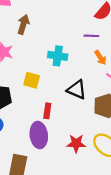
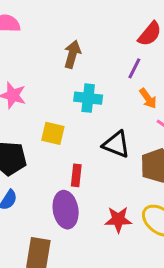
brown arrow: (23, 24) -> (72, 54), moved
purple line: (91, 36) -> (134, 68), turned -64

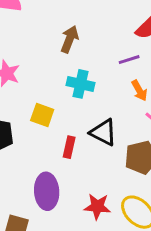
purple line: (134, 68) -> (129, 60), turned 40
red rectangle: (76, 175) -> (69, 147), moved

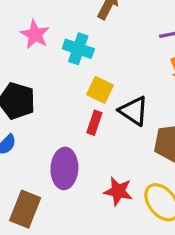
cyan cross: (81, 84) -> (78, 49), moved
yellow square: (42, 115) -> (100, 90), moved

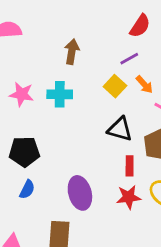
yellow square: (100, 90) -> (115, 86), moved, turned 35
red rectangle: (94, 123) -> (130, 166), moved

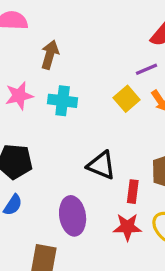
brown arrow: (72, 52) -> (50, 55), moved
pink star: (22, 94) -> (19, 96), turned -30
black triangle: (120, 129) -> (101, 165), moved

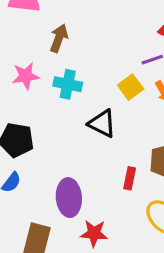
black triangle: (101, 165) -> (102, 124), moved
red star: (127, 227) -> (94, 233), moved

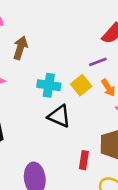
cyan cross: (68, 84) -> (49, 85), moved

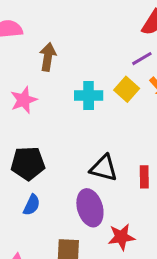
black triangle: (59, 116) -> (104, 168), moved

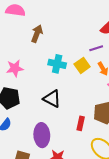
pink star: (24, 100) -> (15, 68), moved
black triangle: (104, 168) -> (52, 99), moved

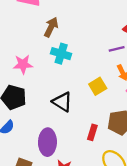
cyan cross: (57, 64) -> (61, 54), moved
yellow square: (82, 65) -> (98, 86), moved

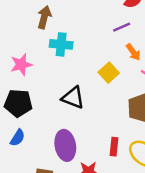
red rectangle: (92, 132) -> (114, 147), moved

